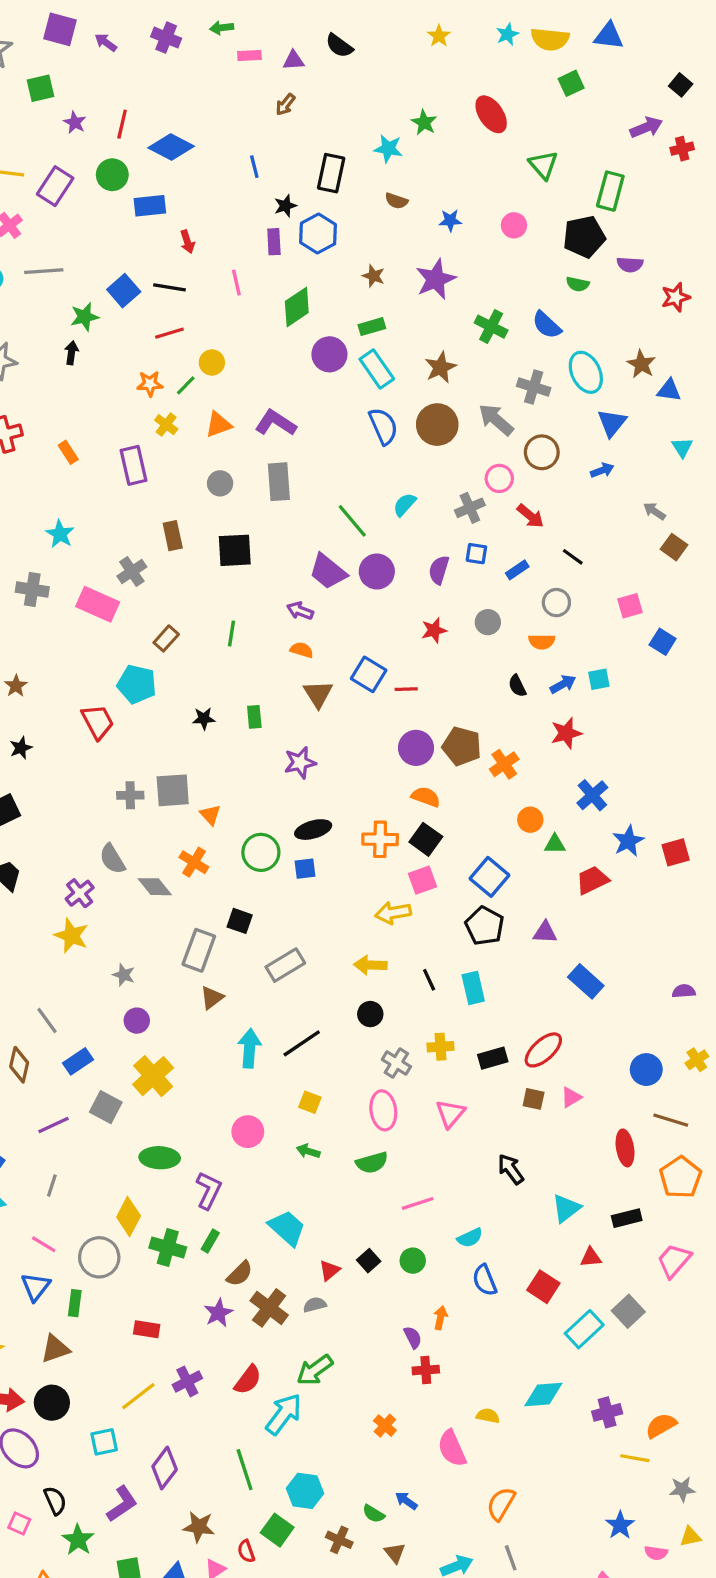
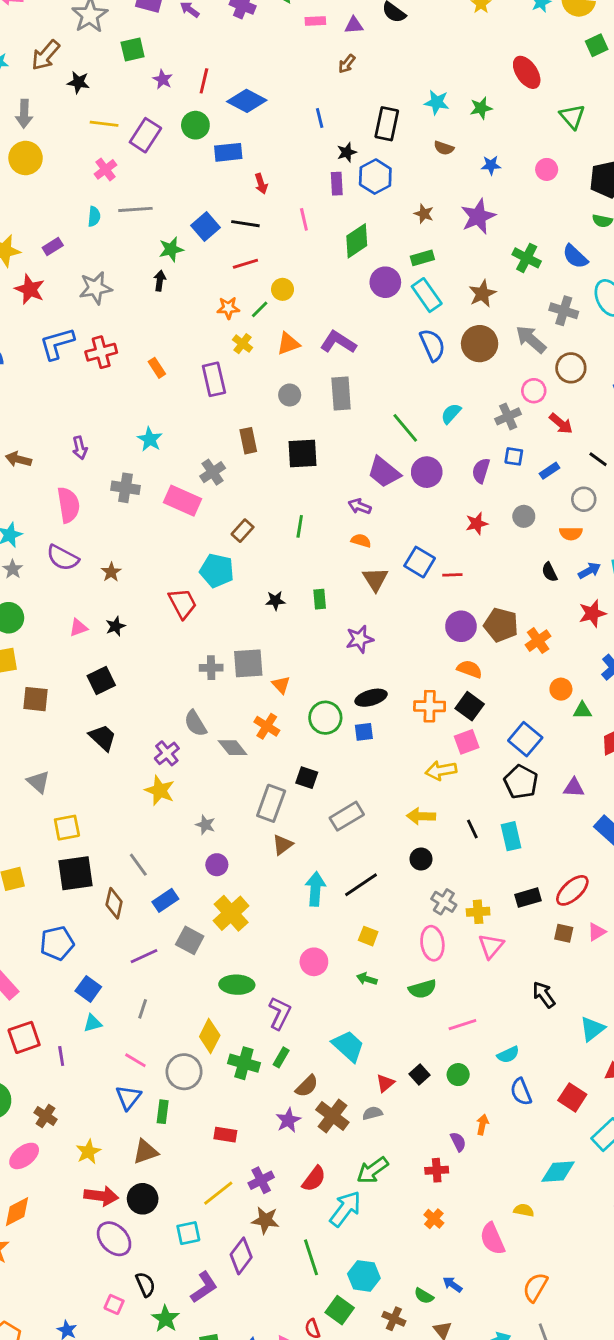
green star: (424, 122) -> (481, 108), moved, turned 30
yellow cross: (440, 1047) -> (478, 912), moved
red cross: (426, 1370) -> (437, 1170), moved
cyan diamond: (543, 1394) -> (558, 1172), moved
brown star: (199, 1527) -> (265, 1220), moved

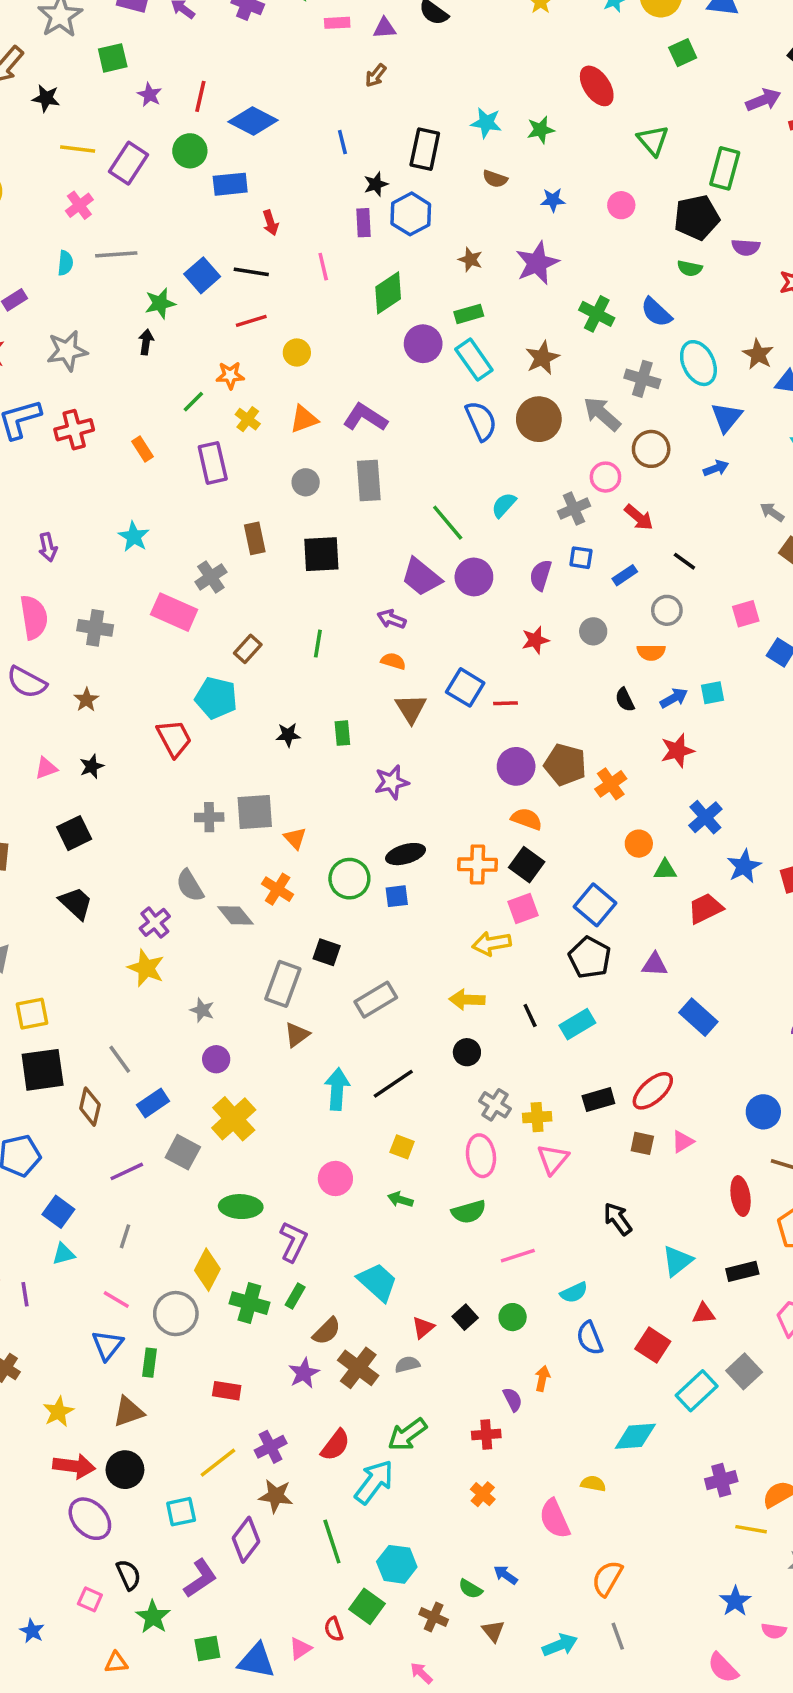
green line: (260, 309) -> (193, 402), moved
gray cross: (125, 488) -> (95, 628), moved
cyan rectangle: (511, 836) -> (577, 1024), turned 72

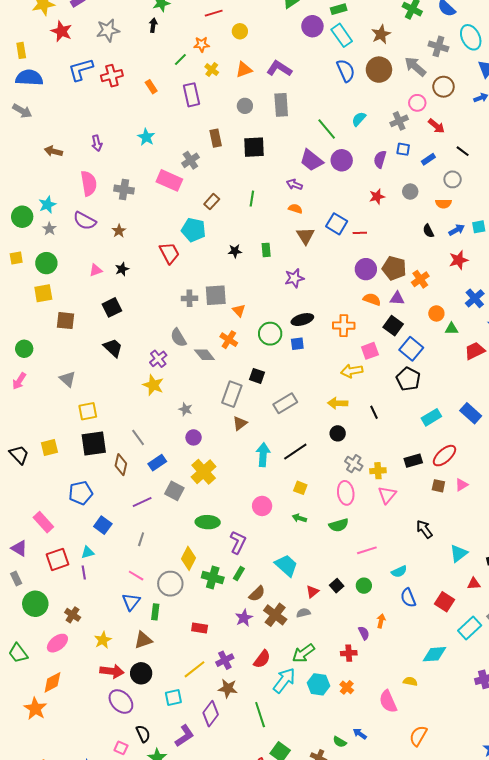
black square: (527, 865) -> (393, 326), moved
purple triangle: (655, 965) -> (397, 298), moved
cyan rectangle: (577, 1024) -> (431, 417), moved
cyan triangle: (64, 1254) -> (88, 552), moved
cyan hexagon: (397, 1564) -> (319, 684), moved

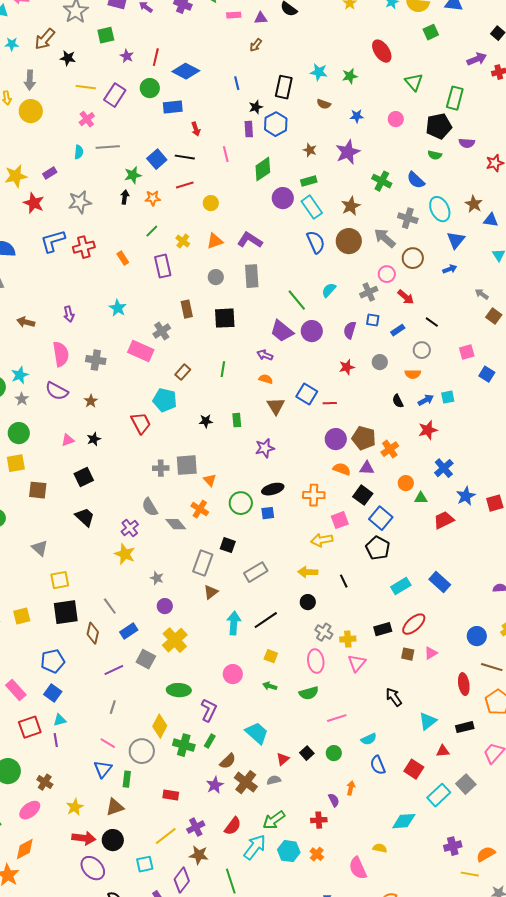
orange star: (202, 44) -> (153, 198), moved
blue square: (103, 525) -> (53, 693), moved

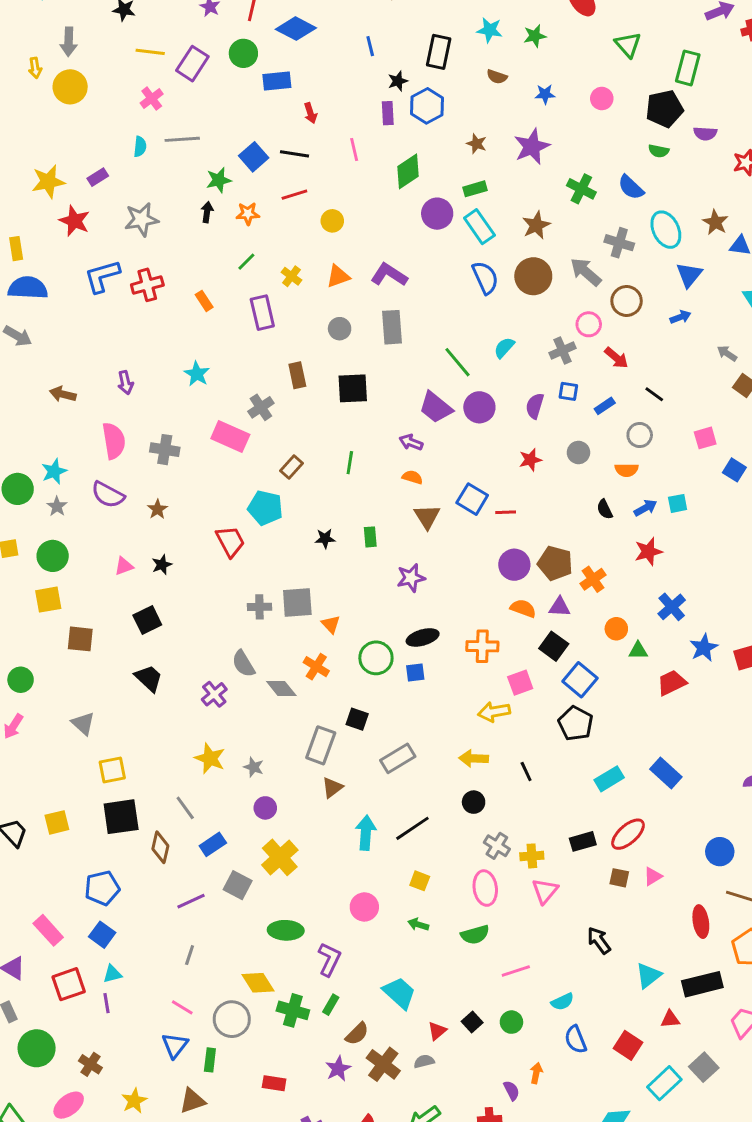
yellow star: (125, 554) -> (210, 758), moved
yellow diamond: (160, 726) -> (258, 983), turned -60
black rectangle: (465, 727) -> (702, 984), size x1.5

